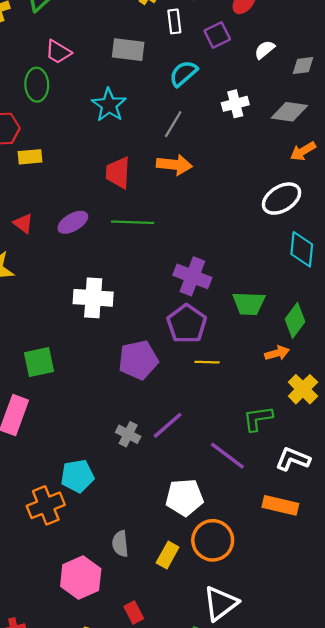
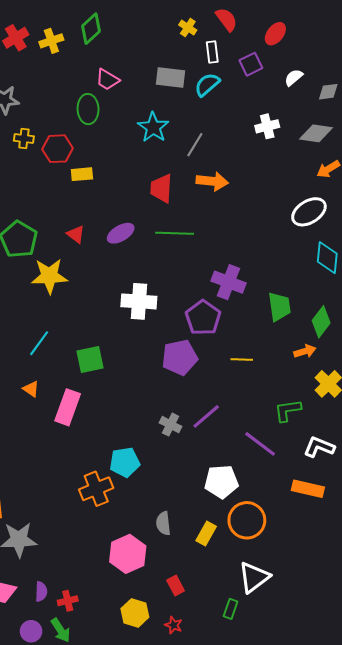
cyan semicircle: (183, 73) -> (207, 85), moved
gray line: (173, 124) -> (195, 145), moved
green trapezoid: (249, 303) -> (279, 307), turned -100
purple pentagon: (187, 324) -> (203, 318), moved

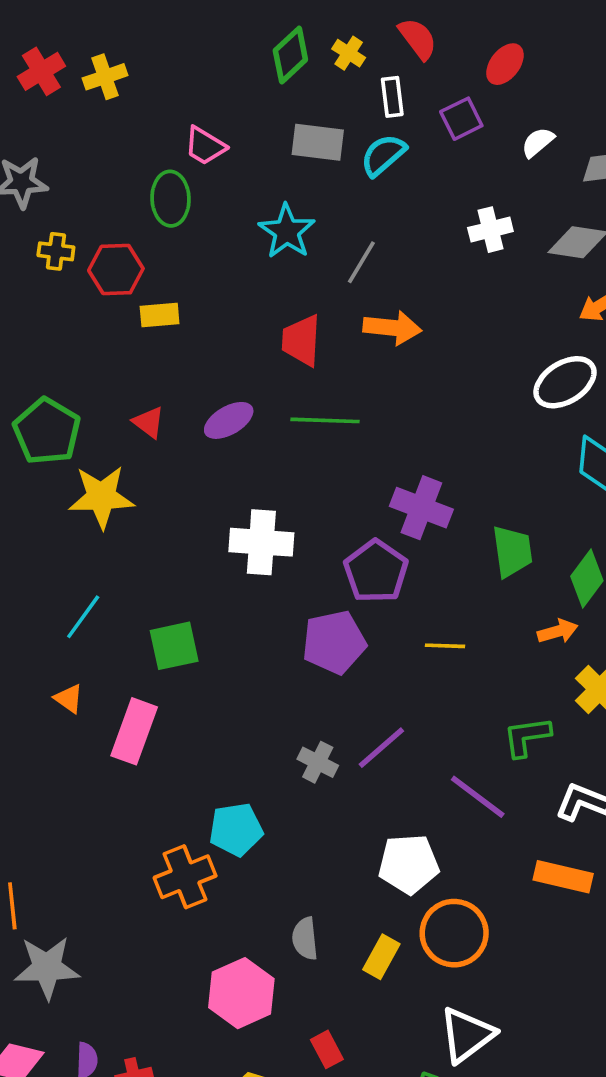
green diamond: (91, 29) -> (290, 55), moved

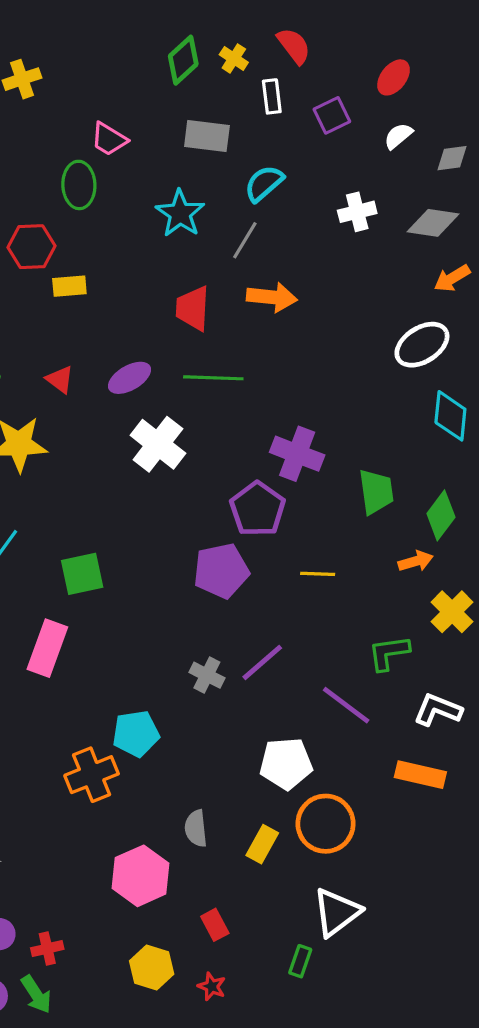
red ellipse: (505, 64) -> (394, 77), moved
cyan semicircle: (383, 155) -> (264, 183), moved
white cross: (261, 542) -> (158, 444), moved, turned 34

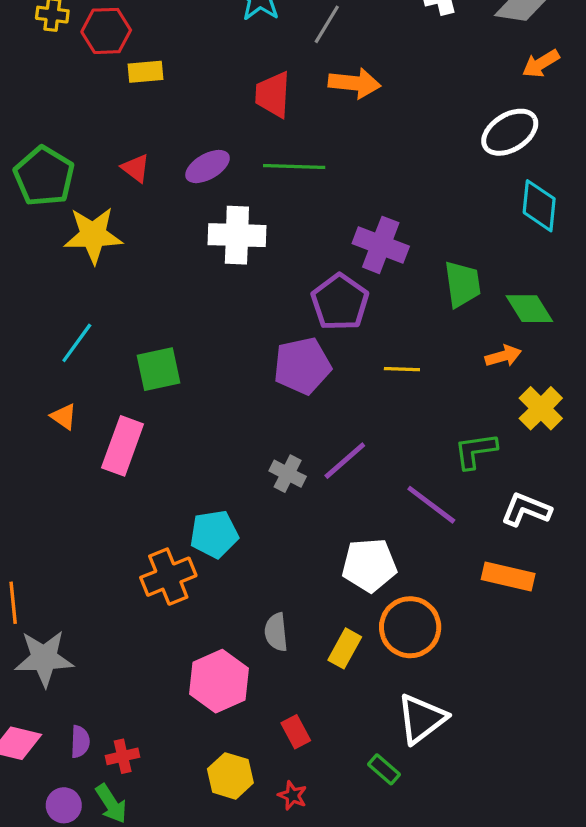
white cross: (158, 444) -> (237, 235), turned -36
green diamond: (441, 515) -> (529, 309), turned -69
green rectangle: (300, 961) -> (384, 769), turned -68

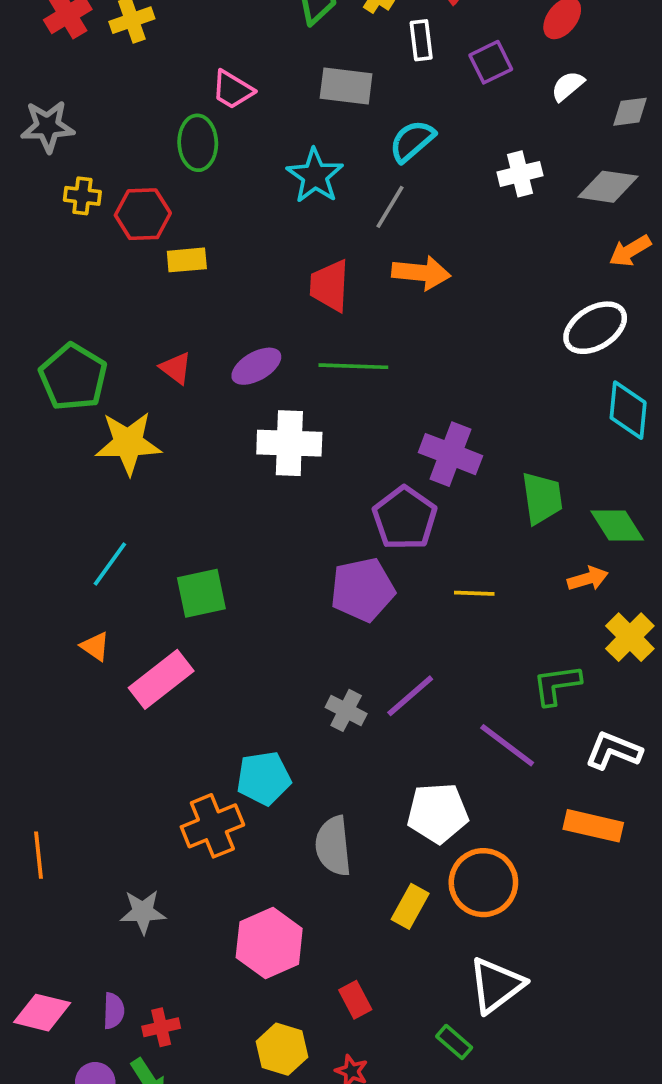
pink rectangle: (123, 446) -> (161, 679), turned 32
gray semicircle: (276, 632) -> (333, 846), moved, size x1.4
gray star: (44, 658) -> (143, 912), moved, size x0.7

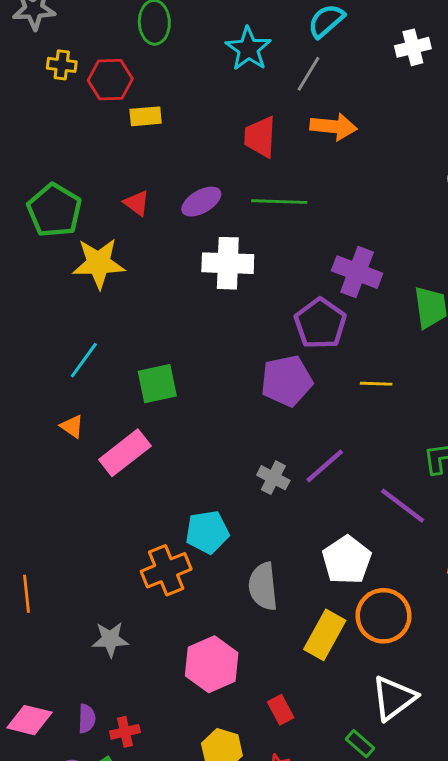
white pentagon: (438, 813) -> (347, 560), turned -30
yellow rectangle: (410, 906) -> (325, 635), size x1.4

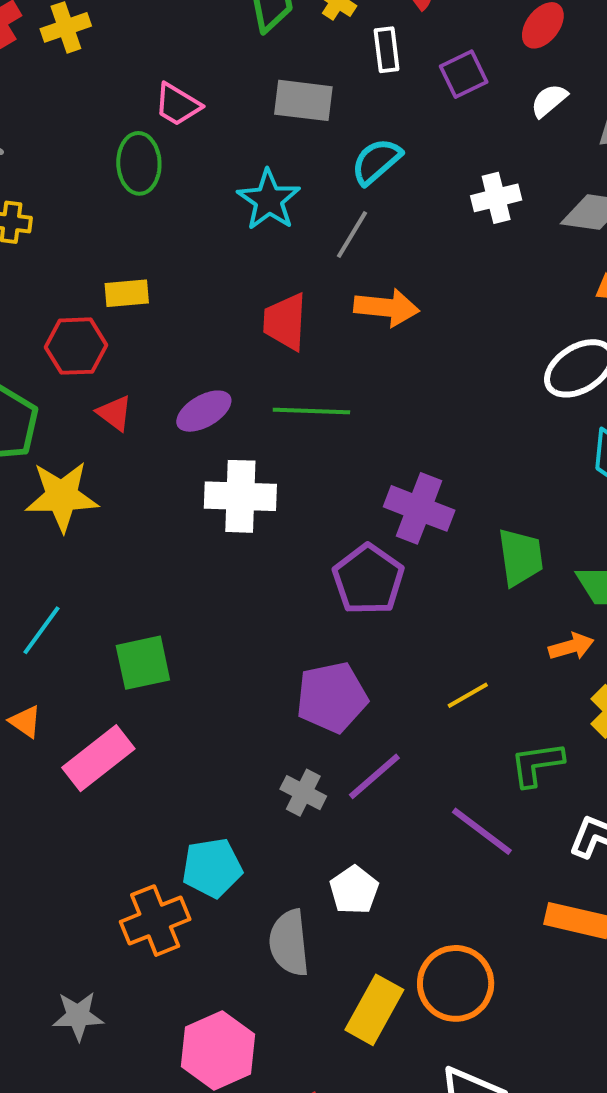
red hexagon: (110, 80) -> (76, 346), moved
purple pentagon: (287, 381) -> (332, 697), moved
yellow line: (376, 384) -> (468, 695), moved, turned -32
white pentagon: (347, 560) -> (354, 890), moved, size x0.7

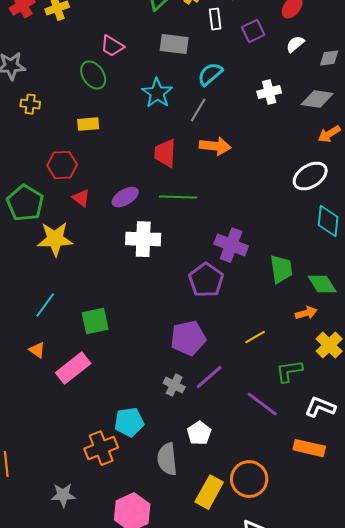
green ellipse: (139, 163) -> (93, 75), turned -32
yellow rectangle: (127, 293) -> (88, 124), moved

